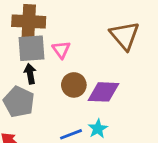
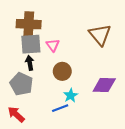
purple diamond: (103, 92) -> (104, 85), moved
cyan star: (98, 129) -> (71, 95), moved

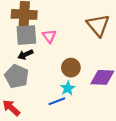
black arrow: (30, 63) -> (25, 55), turned -104
brown circle: (62, 71) -> (71, 68), moved

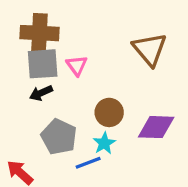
gray pentagon: (17, 76) -> (59, 137), moved

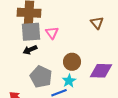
brown triangle: (150, 49) -> (97, 23), size x0.6

